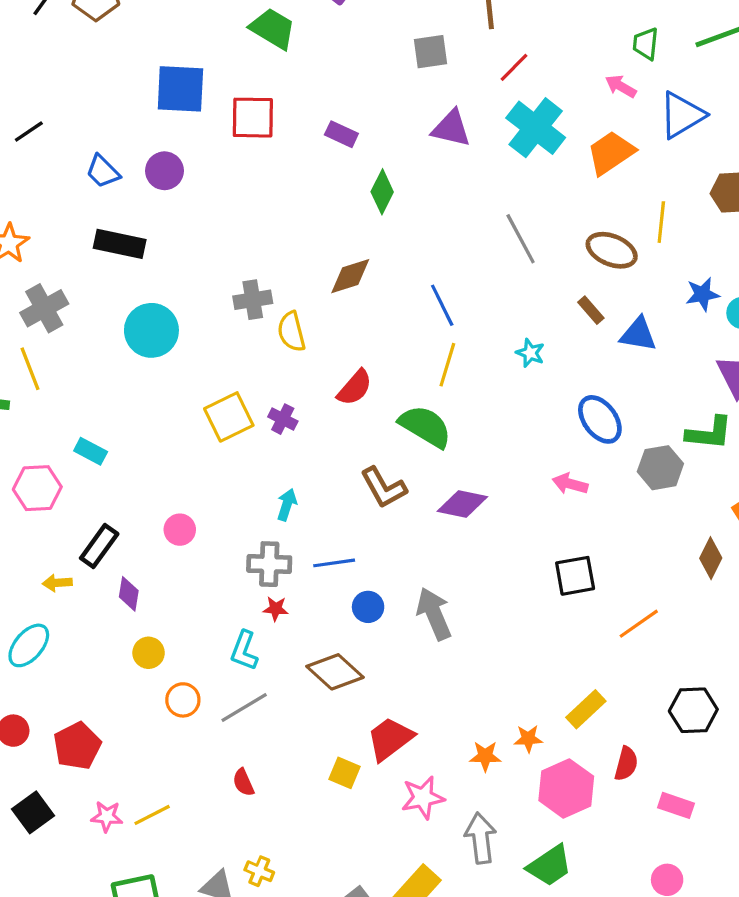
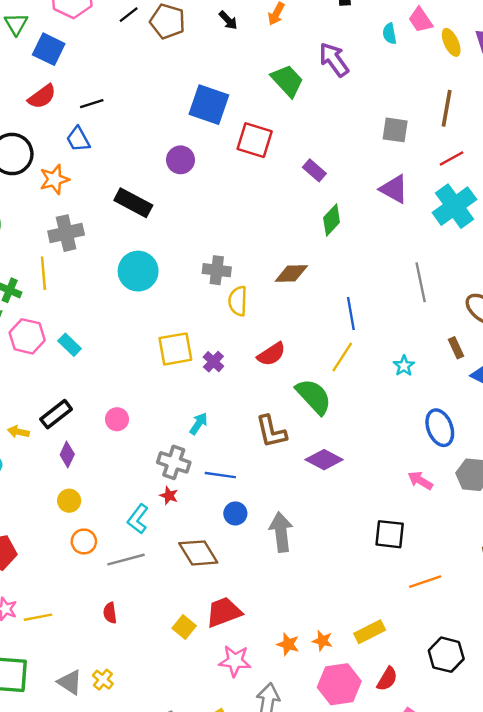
blue trapezoid: (103, 171) -> (78, 139), moved
pink arrow: (570, 484) -> (420, 481), moved
pink hexagon: (37, 488) -> (27, 336), moved

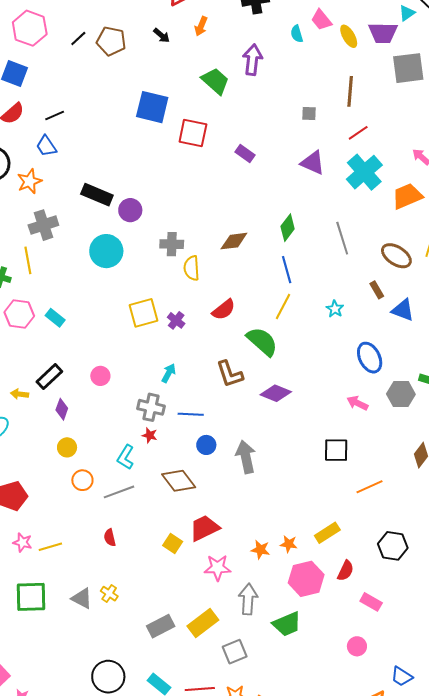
purple arrow: (334, 60) -> (252, 60), turned 48
gray square: (395, 130) -> (309, 113), size x0.7
purple circle: (180, 160) -> (130, 210), moved
green diamond: (332, 220) -> (288, 228), moved

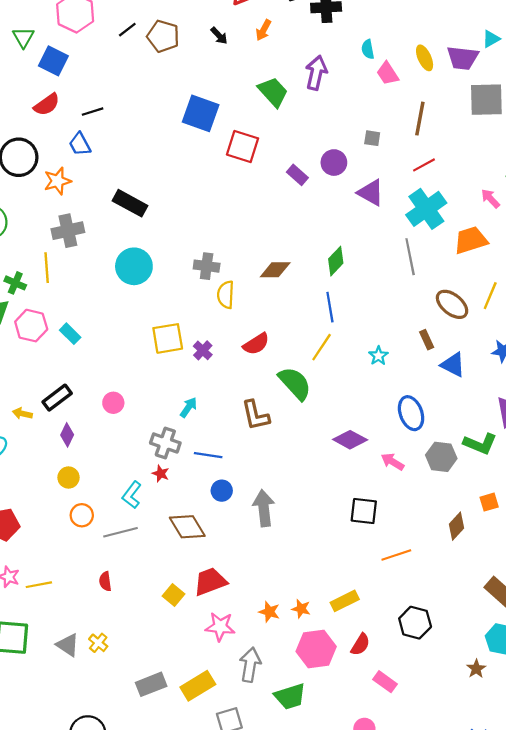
pink trapezoid: (321, 20) -> (388, 73), moved
purple circle: (130, 210) -> (334, 163), moved
gray line: (342, 238) -> (410, 257), moved
purple diamond: (276, 393) -> (350, 440), moved

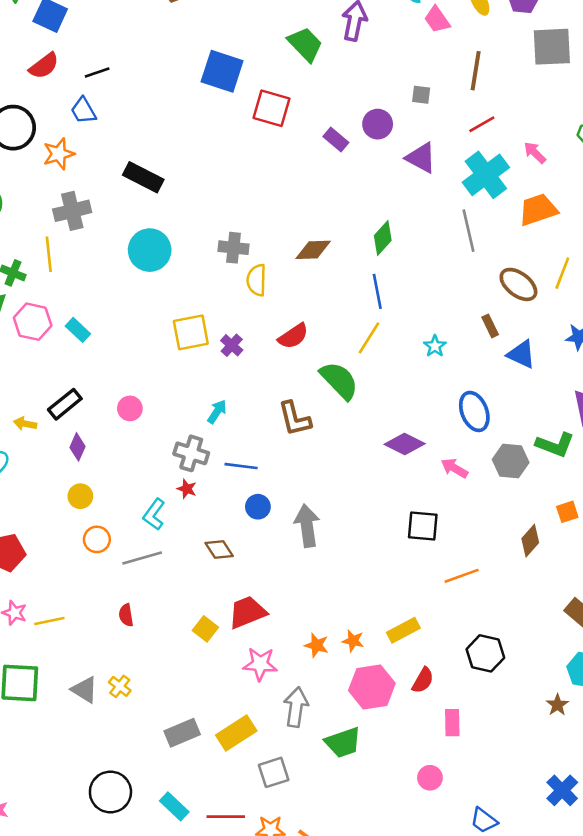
pink arrow: (490, 198) -> (535, 153), moved
brown diamond: (187, 527) -> (219, 550), size x0.7
pink rectangle: (385, 682) -> (452, 723), turned 55

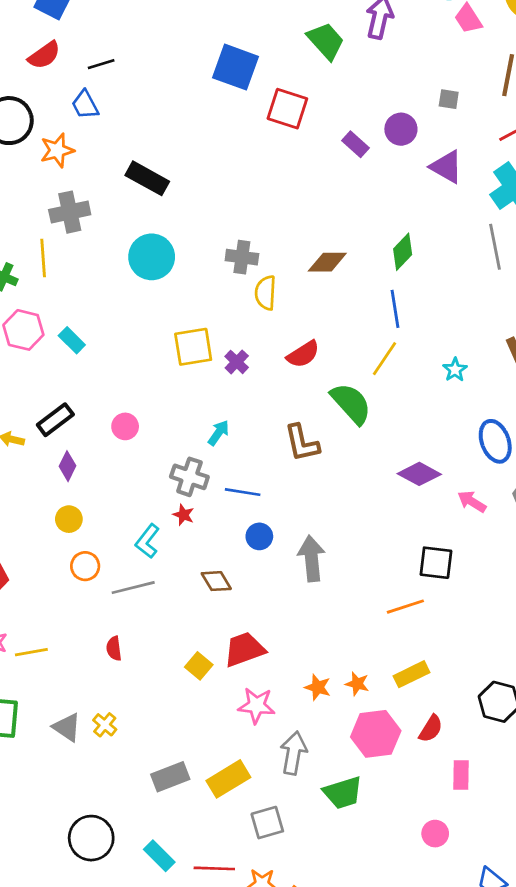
orange line: (462, 576) -> (405, 607), moved

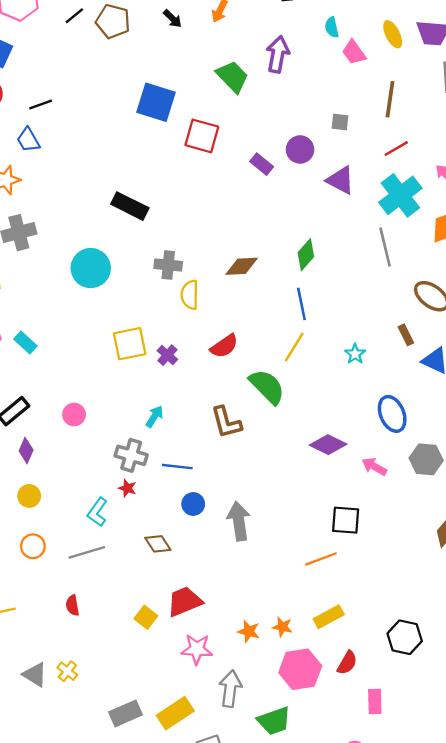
black rectangle: (147, 178) -> (130, 206), moved
orange circle: (85, 566) -> (33, 546), moved

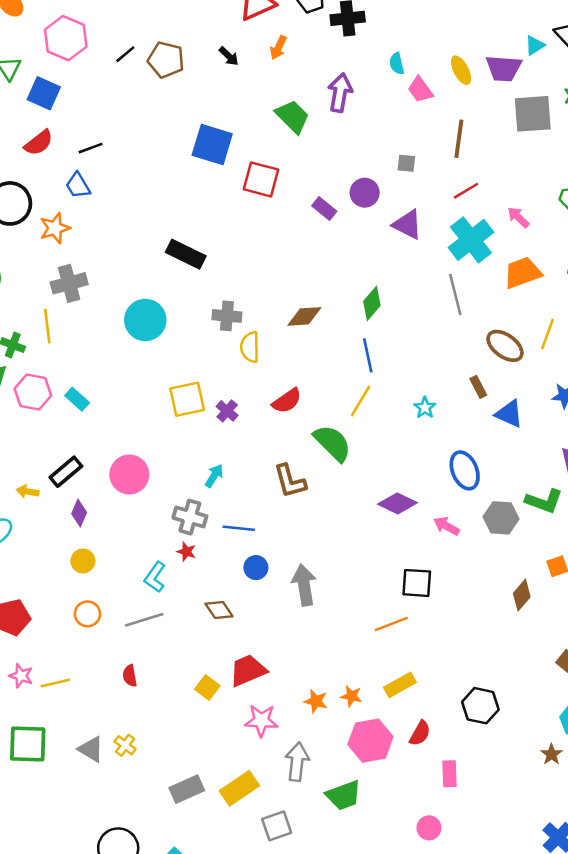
pink circle: (74, 414) -> (129, 475), size x1.6

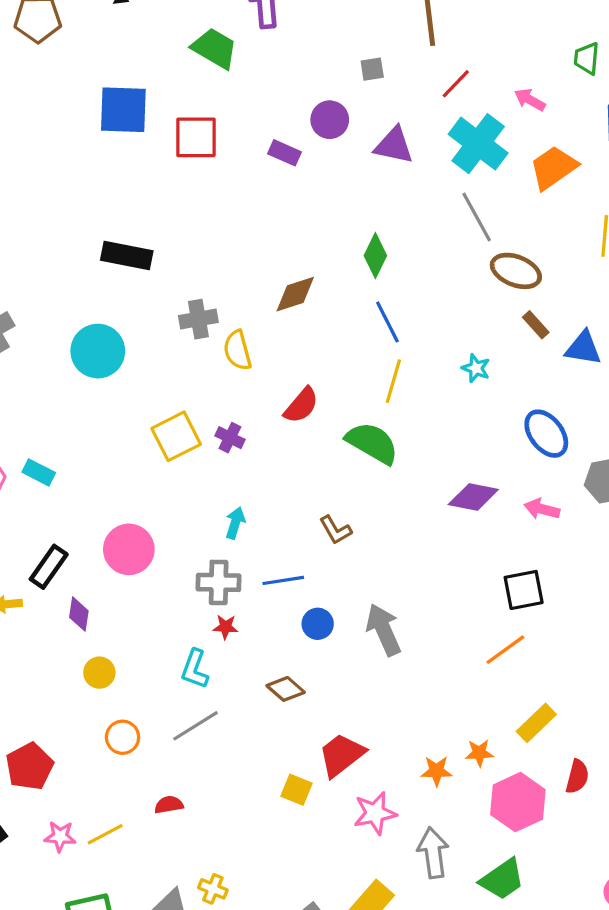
brown ellipse: (505, 346) -> (516, 271), moved
brown L-shape: (290, 481) -> (335, 530), moved, size x0.7
red semicircle: (130, 676) -> (169, 805), moved, turned 105

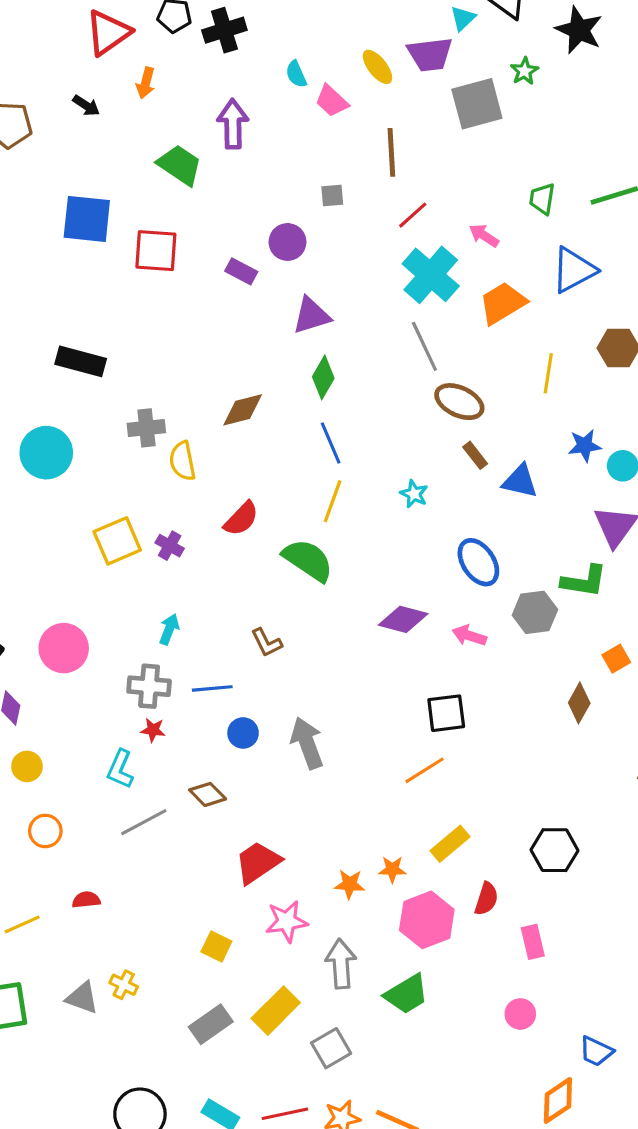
purple triangle: (394, 145) -> (311, 316), moved, turned -33
gray line: (195, 726) -> (144, 822), moved
yellow square: (296, 790) -> (216, 947), moved

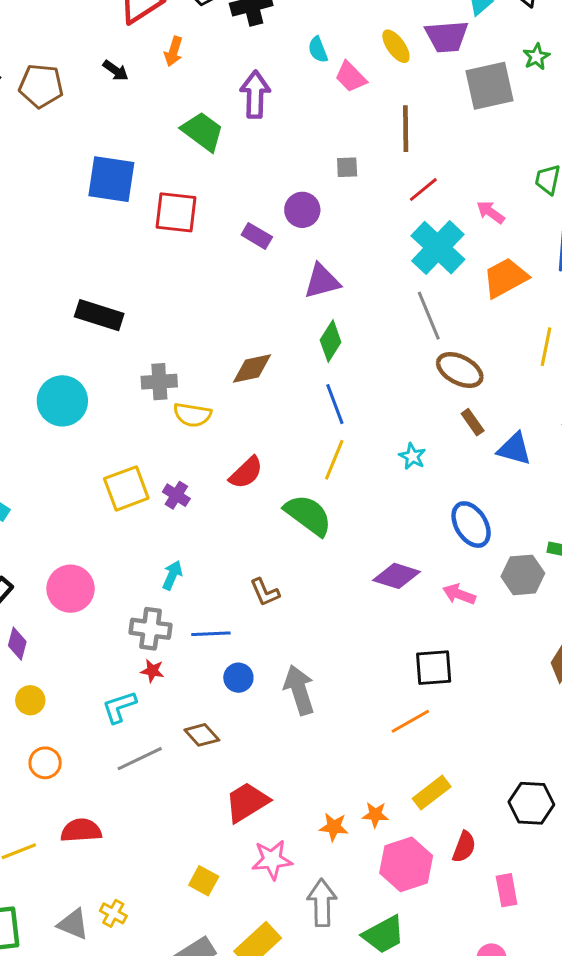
yellow semicircle: (183, 461) -> (192, 415), turned -72
cyan L-shape: (120, 769) -> (119, 707), turned 45
red semicircle: (86, 900) -> (81, 830), size x1.5

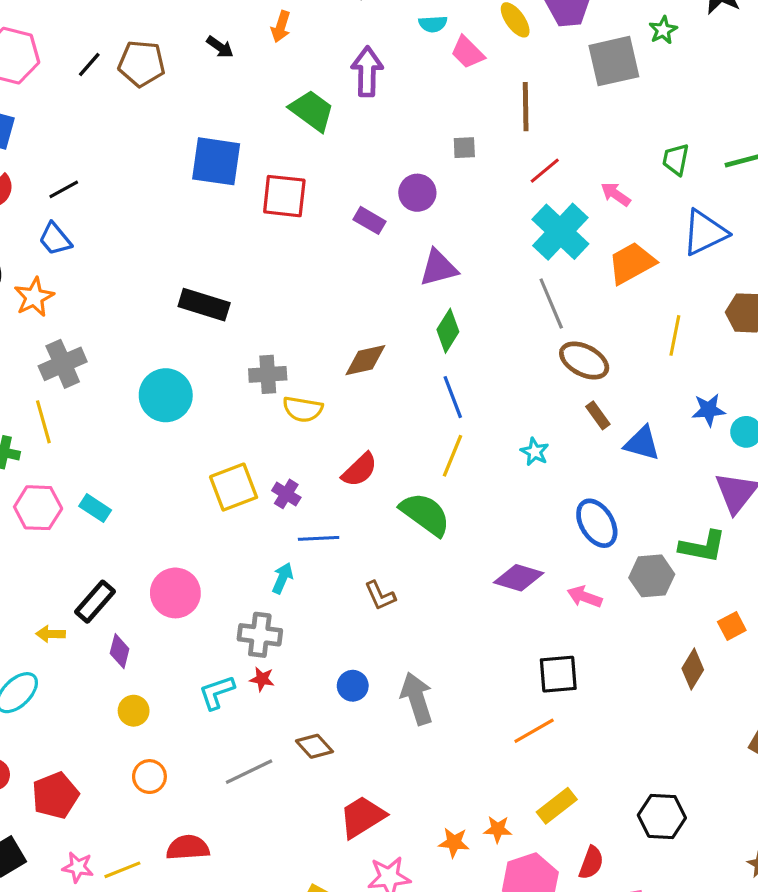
cyan semicircle: (318, 50) -> (433, 24), turned -72
blue line: (211, 634) -> (319, 538), moved
cyan L-shape: (119, 707) -> (217, 692), moved

